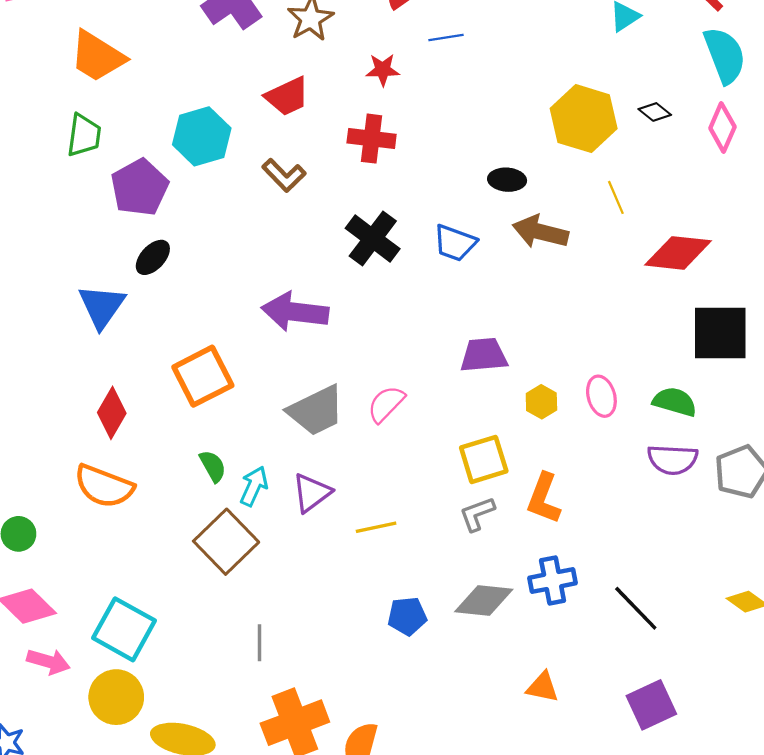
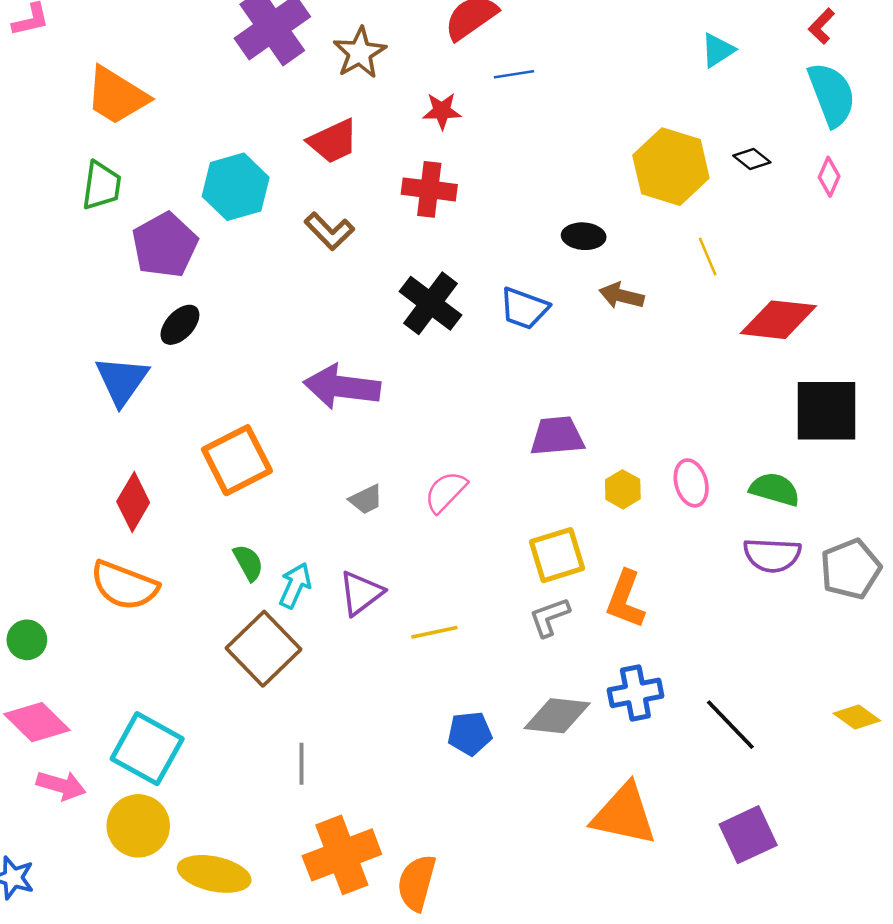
pink diamond: (722, 127) -> (829, 177), size x0.7
brown arrow: (540, 232) -> (622, 296), size x0.7
gray trapezoid: (316, 411) -> (366, 499), size x0.5
orange triangle: (543, 687) -> (624, 814), size x1.8

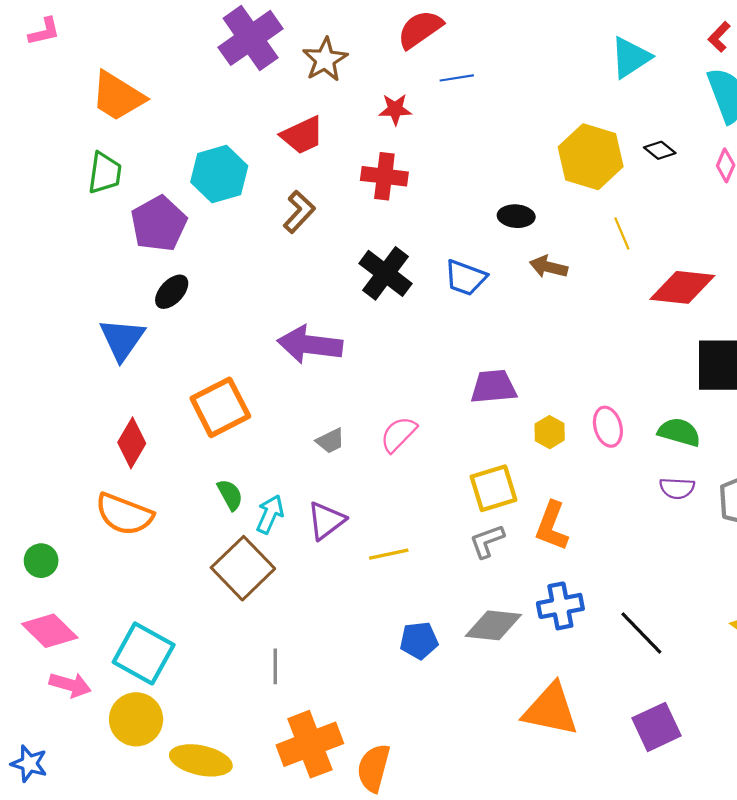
cyan triangle: (718, 50) -> (631, 57), size x1.4
brown L-shape: (329, 231) -> (299, 212), turned -93
purple semicircle: (772, 555) -> (677, 488), size x0.7

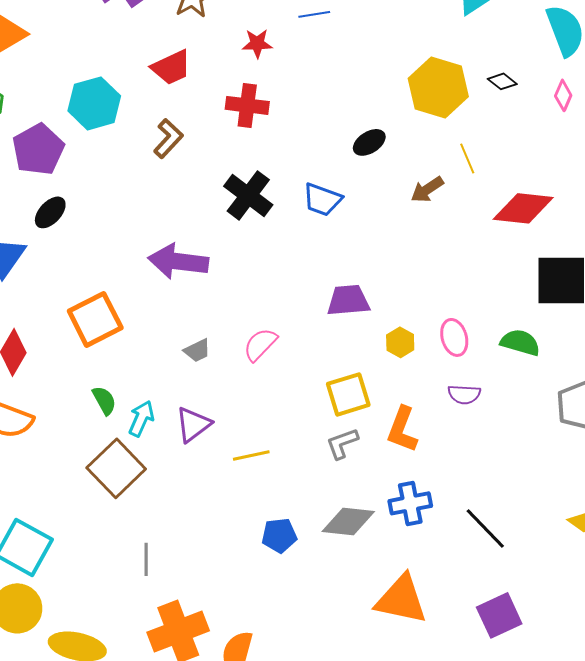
black ellipse: (516, 216) -> (369, 142), turned -36
brown arrow: (549, 267) -> (427, 189), moved, turned -48
purple semicircle: (677, 488) -> (464, 394), moved

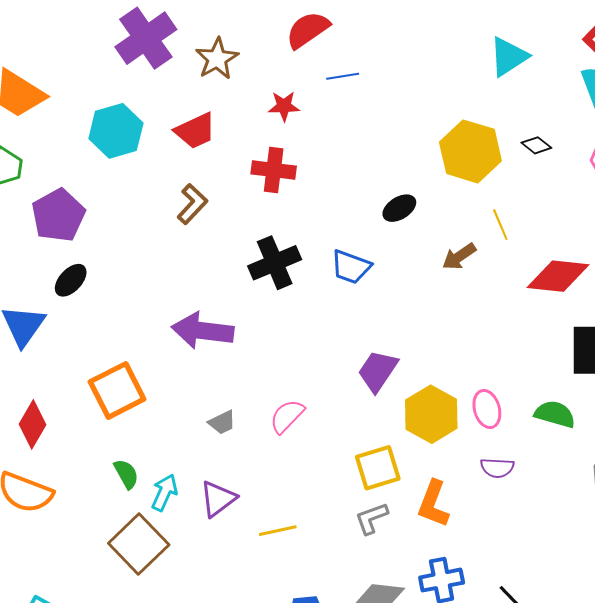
cyan hexagon: (94, 103) -> (116, 131), moved
black cross: (248, 195) -> (275, 263), turned 30
purple trapezoid: (348, 300) -> (378, 371), turned -51
yellow hexagon: (400, 342) -> (431, 414), size x1.8

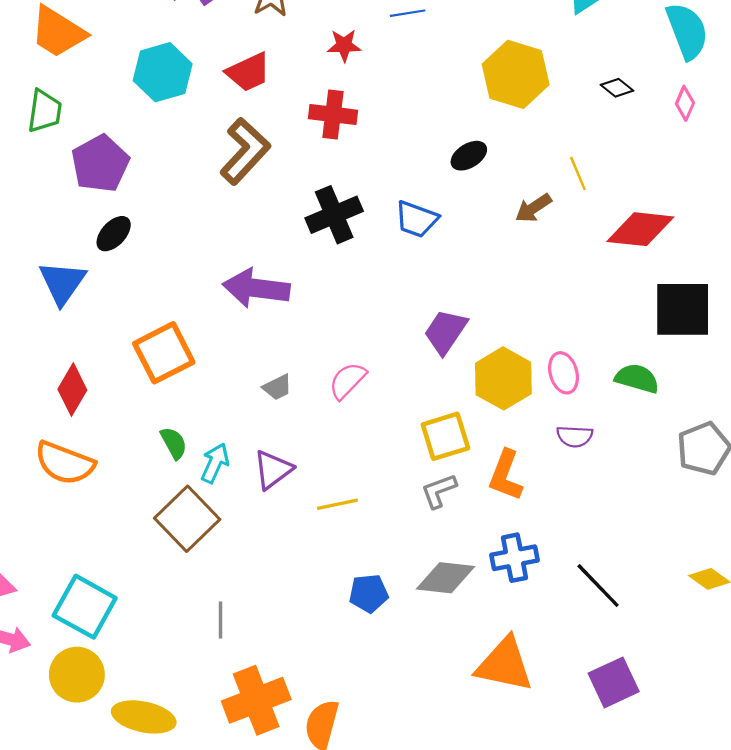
yellow hexagon: (470, 151) -> (516, 74), moved
brown L-shape: (192, 204) -> (245, 151), size x1.5

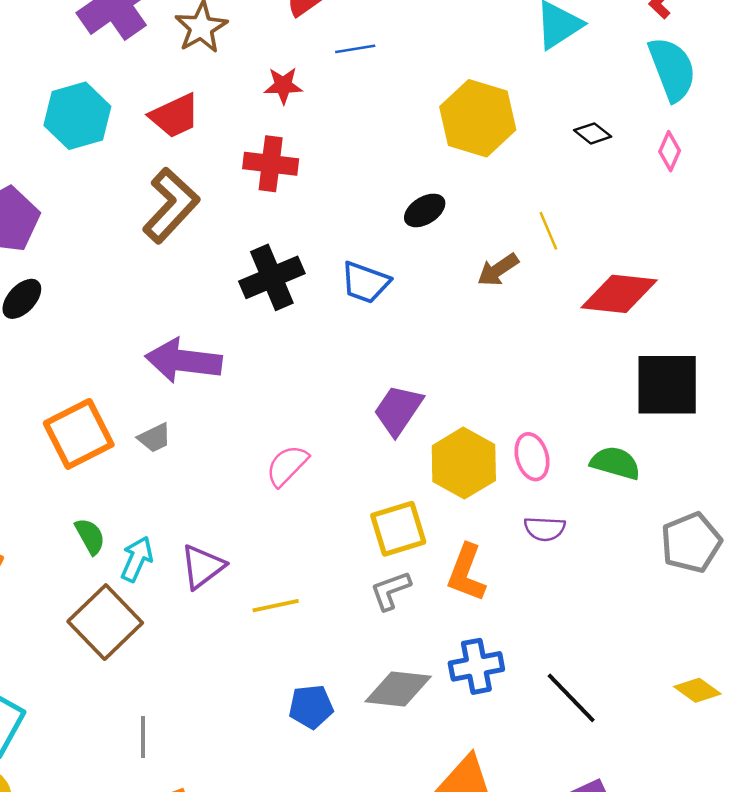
gray trapezoid: (277, 387) -> (154, 438), moved

